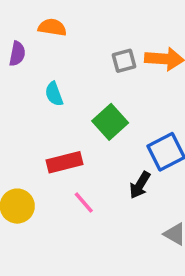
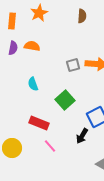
purple semicircle: (17, 54) -> (13, 48), moved
red rectangle: (65, 162) -> (39, 123), turned 36

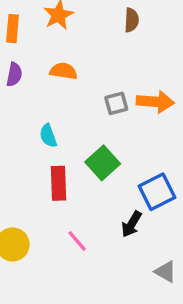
orange semicircle: (32, 46) -> (64, 71), moved
red rectangle: (39, 123) -> (58, 183), moved, turned 66

